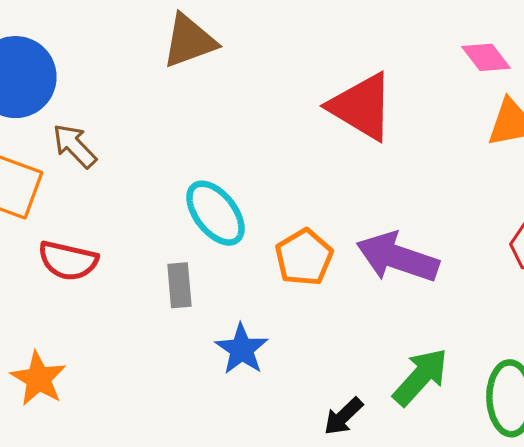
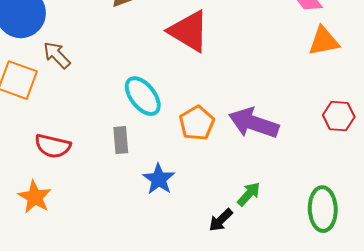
red triangle: (361, 107) -> (189, 31), moved
red semicircle: (68, 261) -> (53, 146), moved
green arrow: (420, 377) -> (249, 194), moved, size x0.7

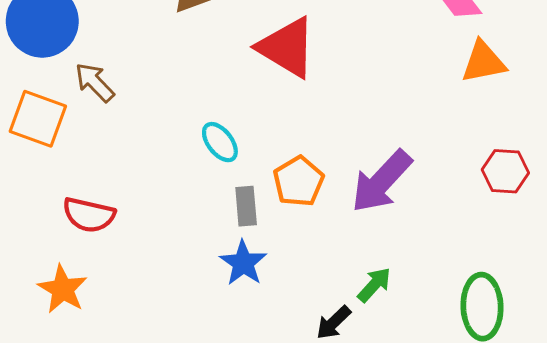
cyan ellipse: (143, 96) -> (220, 142), size x0.7
purple arrow: (254, 123) -> (382, 181), turned -66
gray rectangle: (121, 140) -> (246, 206), moved

